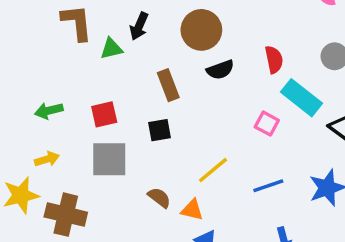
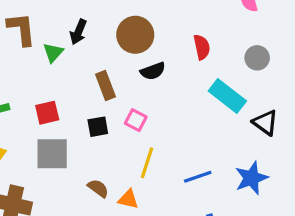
green triangle: (111, 49) -> (53, 53), turned -35
red semicircle: (274, 60) -> (202, 47), moved
pink square: (267, 124) -> (136, 120), moved
yellow line: (213, 170) -> (147, 163), turned -32

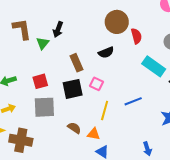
brown circle: (135, 35) -> (117, 22), moved
black square: (98, 127) -> (73, 89), size x1.5
blue line: (198, 177) -> (133, 101), moved

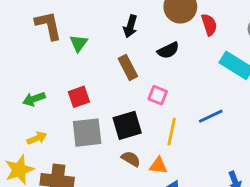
black arrow: (58, 29) -> (130, 26), moved
black square: (73, 89) -> (127, 125), moved

